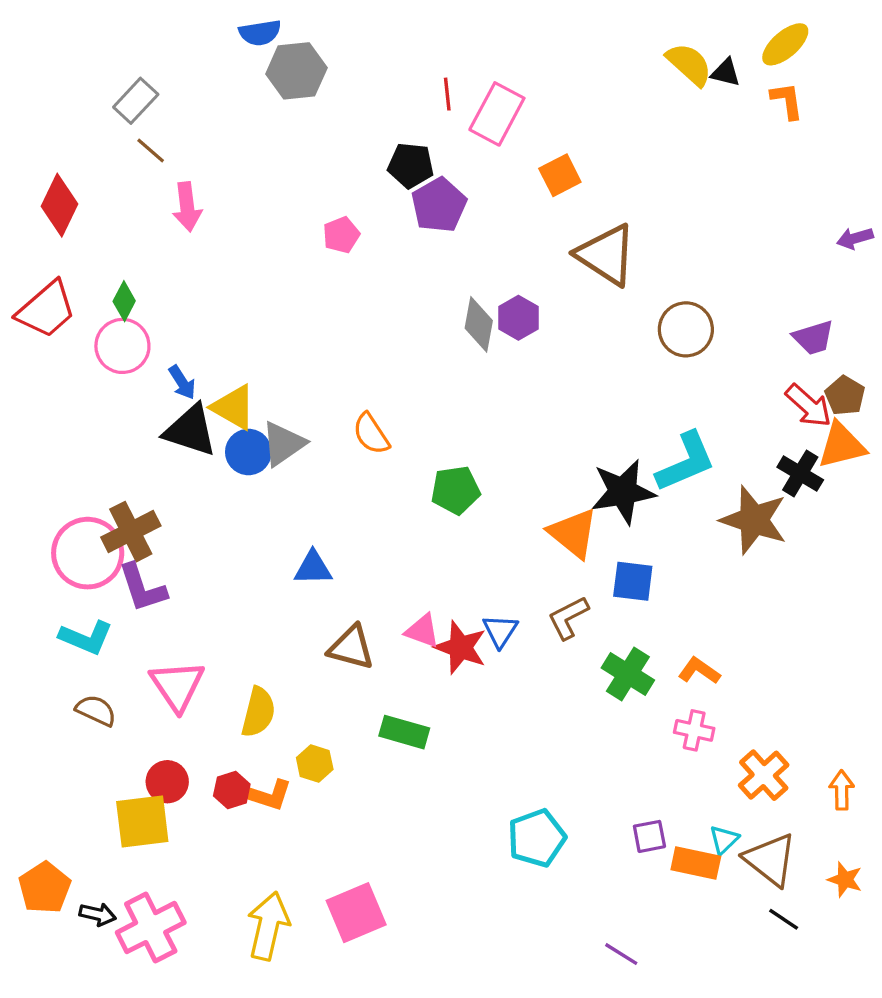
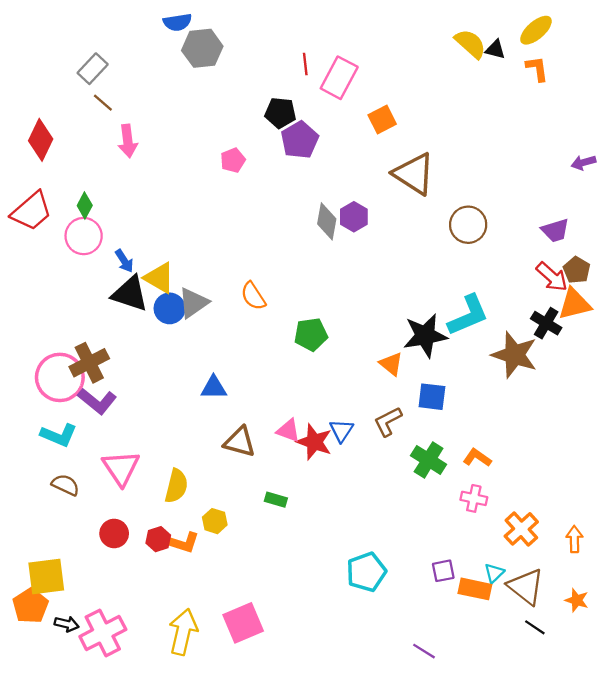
orange triangle: (573, 533) -> (391, 364), size x0.7
purple L-shape: (142, 588) -> (97, 401), turned -33
green rectangle: (404, 732) -> (276, 500), size x0.7
yellow square: (142, 822) -> (46, 576), moved

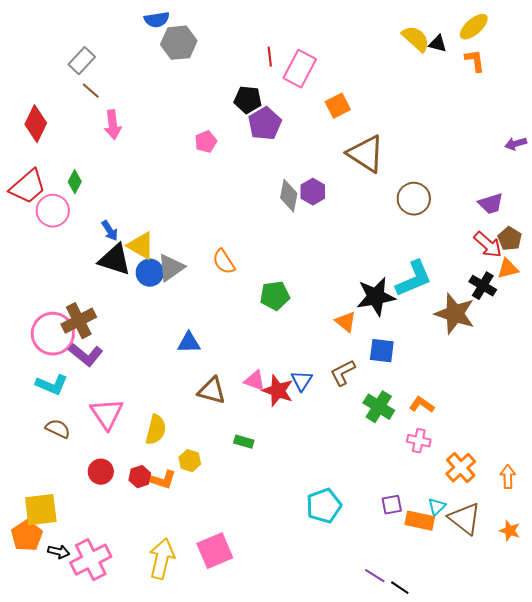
pink circle: (84, 236) -> (53, 211), moved
orange triangle: (574, 304) -> (508, 269), size x0.7
black line: (535, 627) -> (400, 588), moved

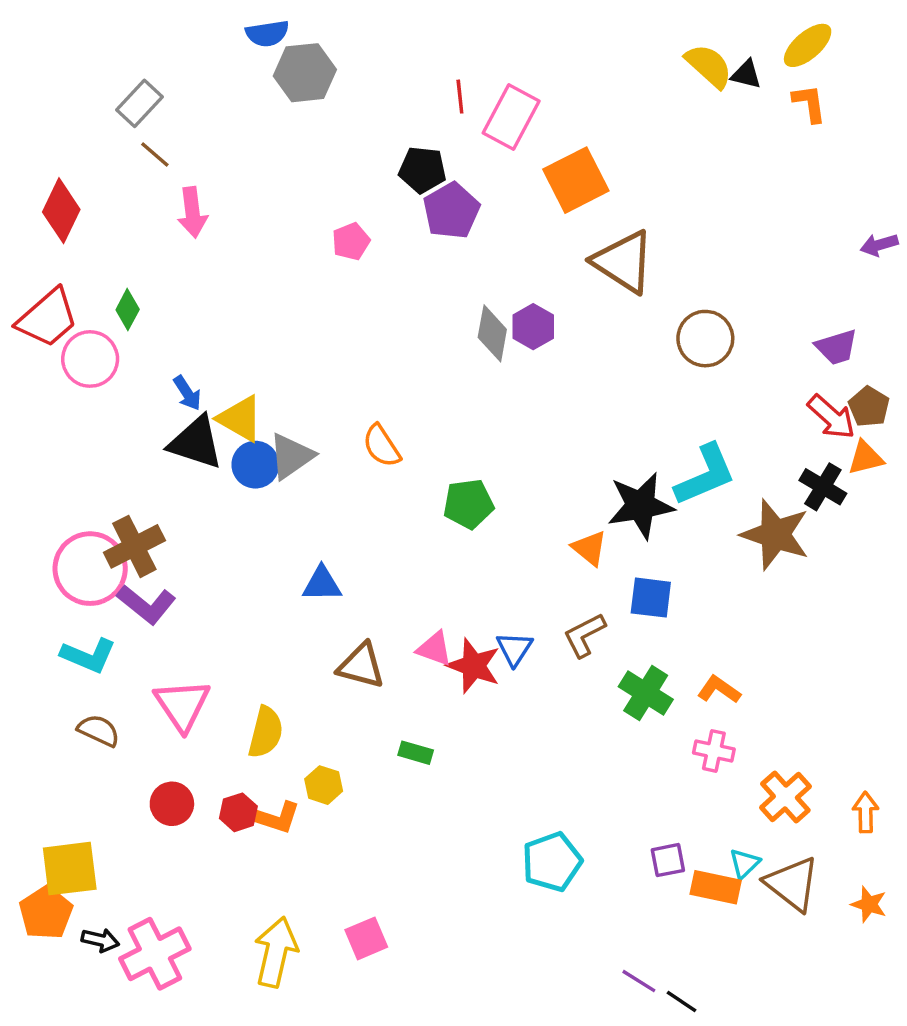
orange square: (338, 106) -> (576, 180), size x1.5
pink square: (215, 551) -> (366, 938), size x0.7

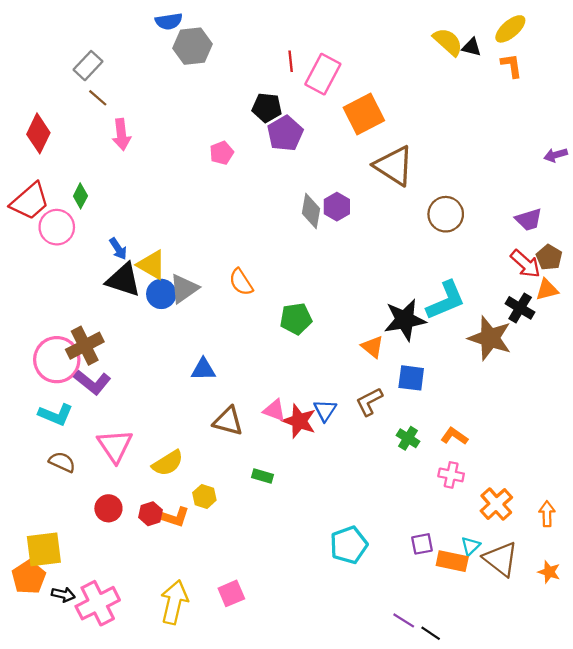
green cross: (646, 693) -> (408, 438), size x0.7
yellow semicircle: (266, 732) -> (168, 463), turned 44

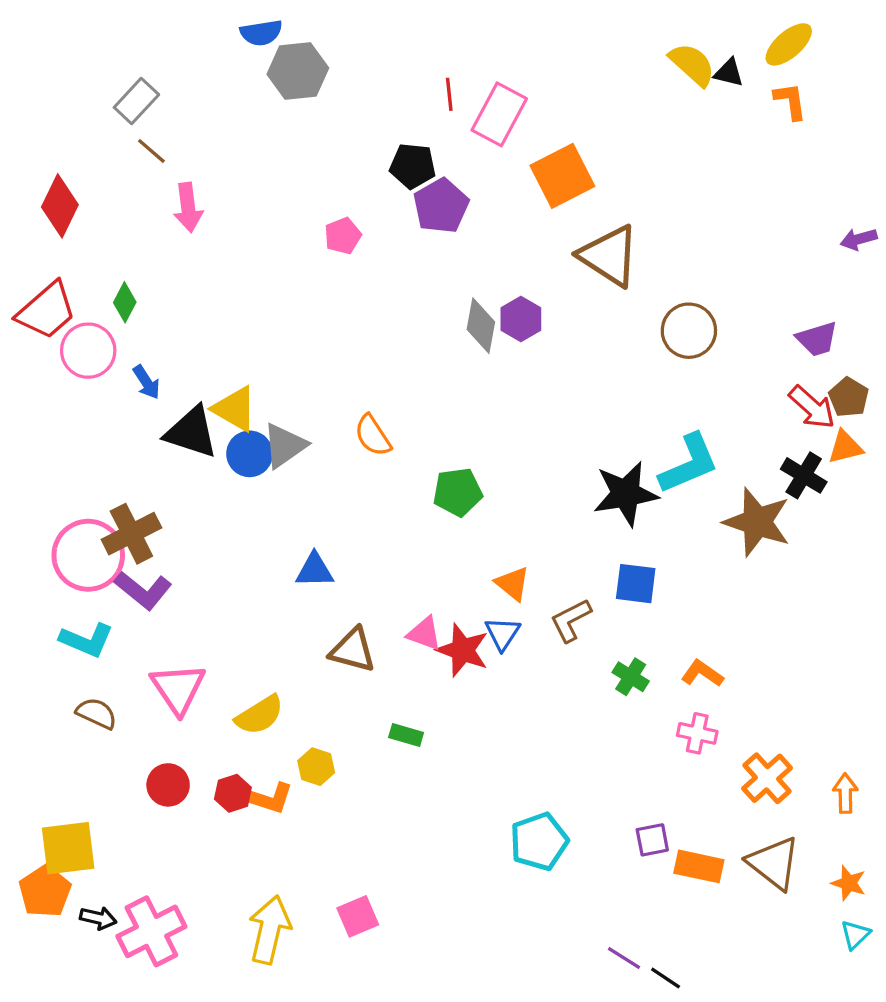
blue arrow: (118, 249) -> (146, 382), moved
orange triangle: (372, 347) -> (513, 584), moved
cyan triangle: (470, 546) -> (855, 935), moved

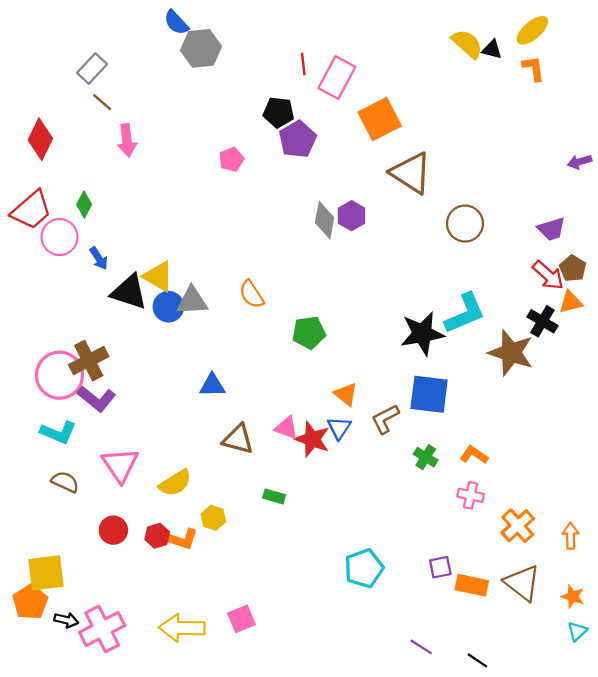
blue semicircle: (261, 33) -> (176, 22), turned 56
gray triangle: (285, 445) -> (192, 301), turned 32
blue square: (636, 584) -> (429, 394), size x1.4
yellow arrow: (270, 930) -> (182, 628), turned -102
black line: (666, 978) -> (477, 660), moved

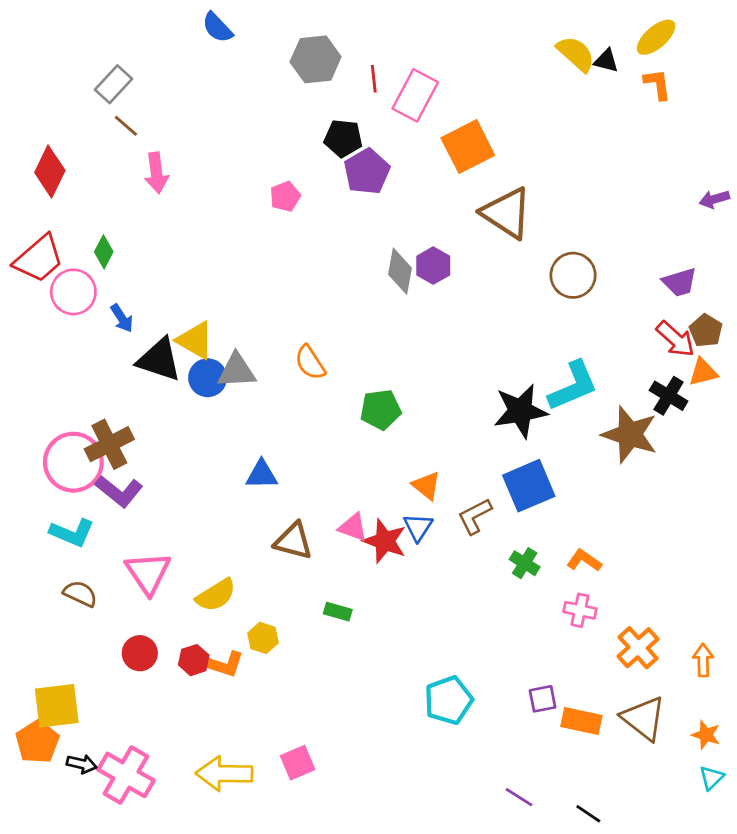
gray hexagon: (201, 48) -> (316, 59), moved
blue square: (429, 394) -> (529, 486), turned -30
pink cross: (102, 629) -> (126, 775), turned -33

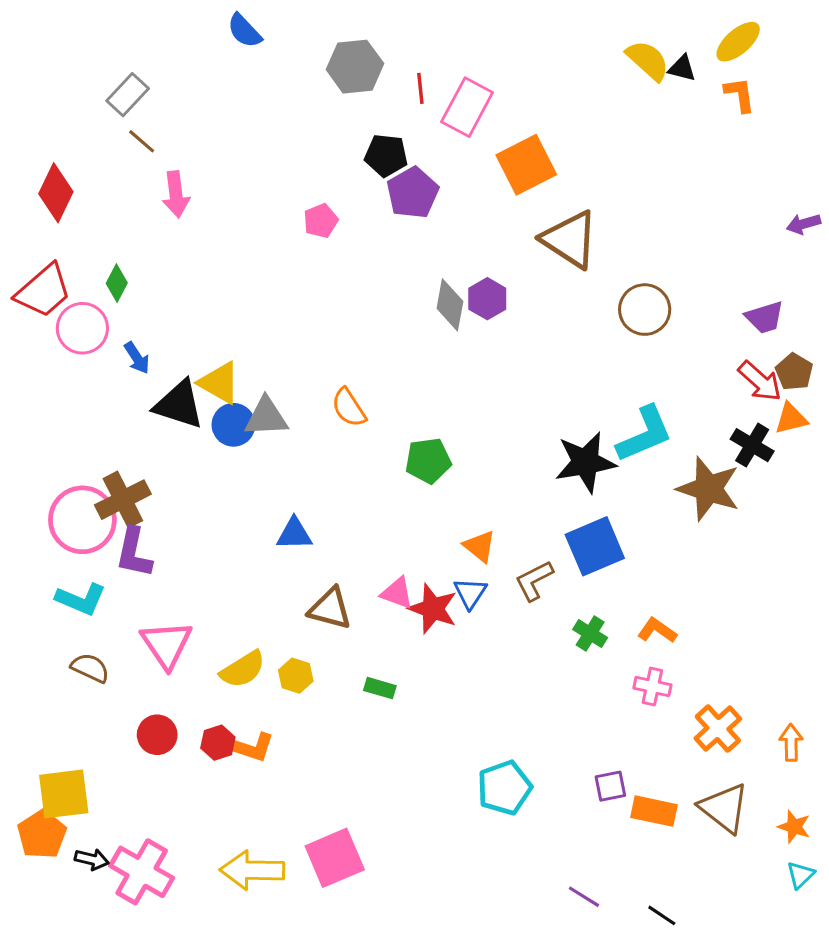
purple L-shape: (119, 491) -> (134, 553), turned 63
yellow hexagon: (263, 638) -> (296, 676), moved
pink square: (298, 763) -> (335, 858), size x1.5

